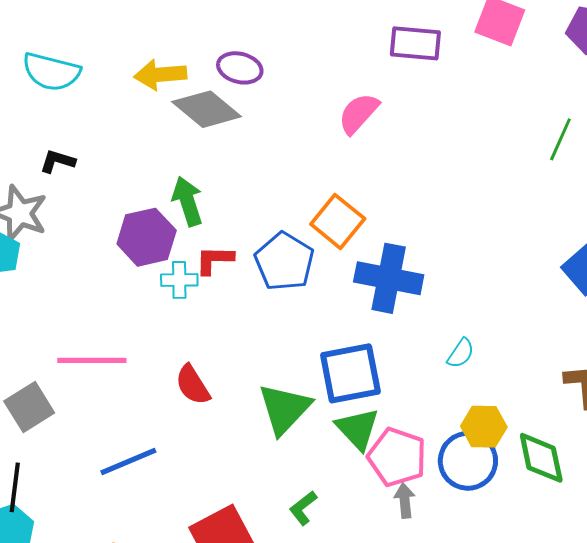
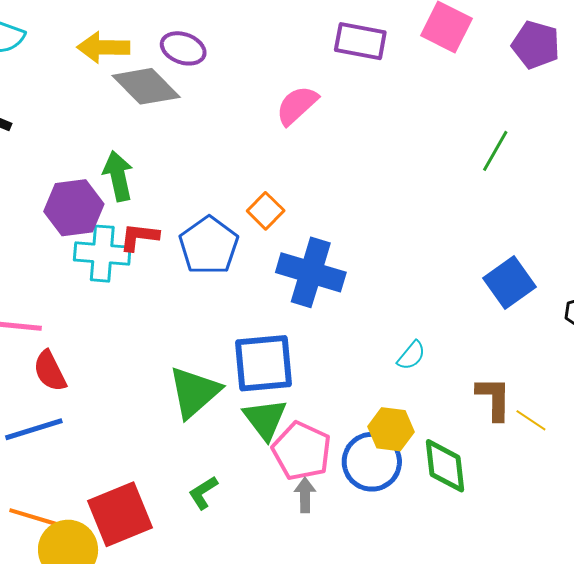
orange square: (338, 221) -> (266, 211), size x0.7
cyan cross: (179, 280) -> (102, 254), size x1.5
cyan semicircle: (461, 353) -> (411, 355), moved
red semicircle: (193, 385) -> (50, 371), moved

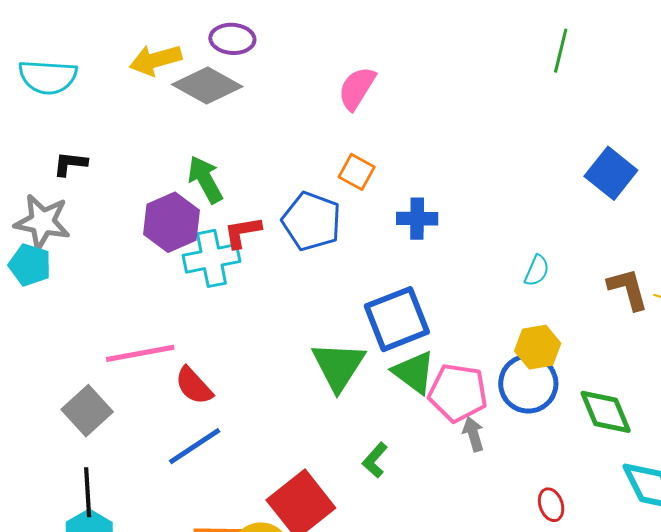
pink semicircle: (297, 105) -> (357, 88), moved
blue cross: (311, 272) -> (417, 219), size x0.6
green diamond: (445, 466) -> (606, 412), moved

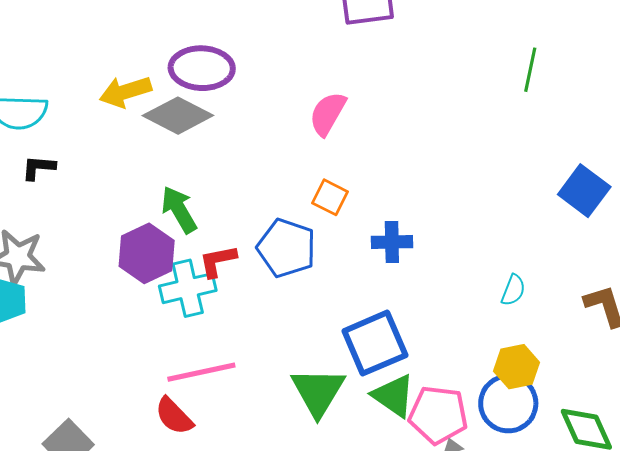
purple ellipse: (232, 39) -> (202, 68), size x1.4
black L-shape: (70, 164) -> (39, 168), moved
pink line: (140, 353) -> (201, 372), moved

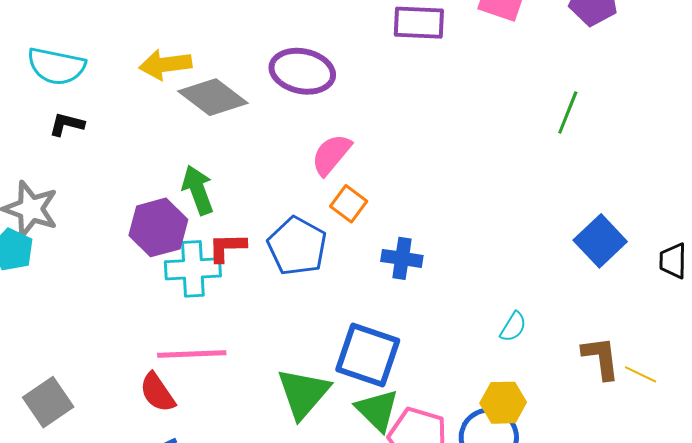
purple ellipse: (202, 68) -> (302, 71), moved
pink semicircle: (328, 114) -> (331, 155), moved
blue square: (375, 343) -> (368, 355), turned 32

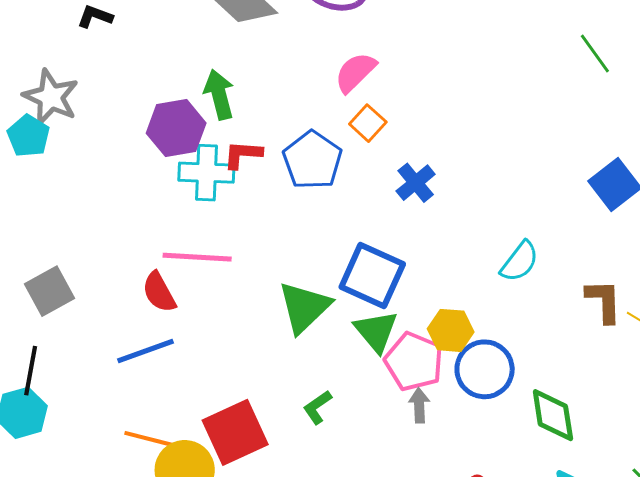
green line: (568, 112) -> (595, 54), turned -63
blue cross: (402, 258) -> (416, 183), turned 36
cyan semicircle: (513, 327) -> (520, 262), size x1.4
yellow hexagon: (503, 403) -> (451, 330), moved

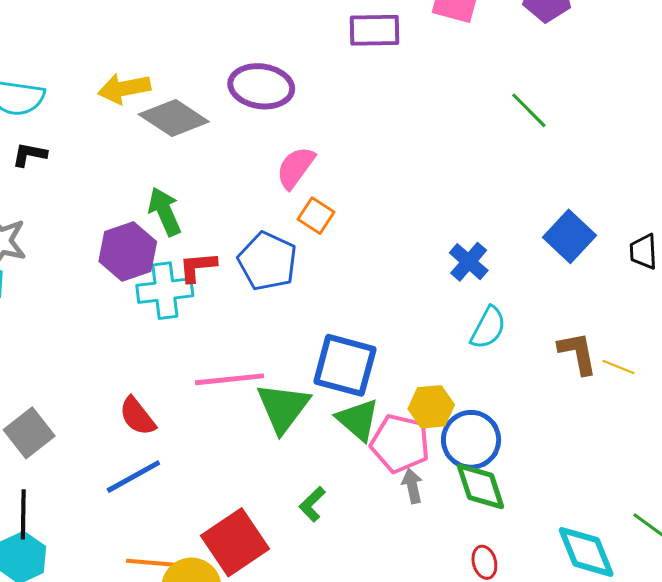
blue cross: (416, 183) -> (469, 262), moved
pink line: (197, 257) -> (230, 379), moved
green diamond: (553, 415) -> (480, 486), moved

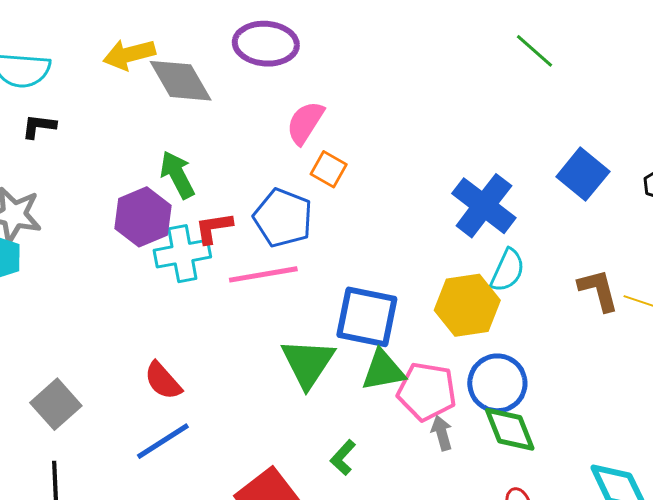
gray diamond: (174, 118) -> (181, 81), turned 30
blue cross: (469, 262) -> (484, 206), size x1.6
pink line: (230, 379) -> (263, 274), moved
yellow hexagon: (431, 407) -> (467, 305), moved, size x1.4
green triangle: (358, 420) -> (383, 370), turned -48

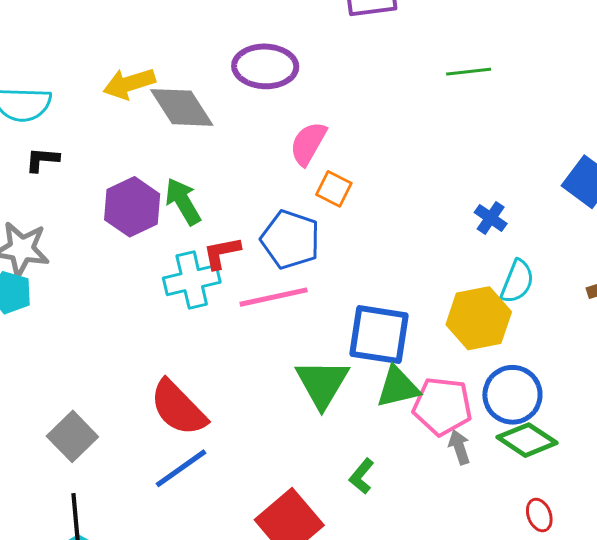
green line: (534, 51) -> (469, 72), moved, turned -45
blue cross: (484, 206) -> (491, 218), size x0.5
purple hexagon: (143, 217) -> (132, 207), moved
red semicircle: (163, 381) -> (178, 408), size x1.5
green diamond: (510, 429) -> (527, 440), turned -32

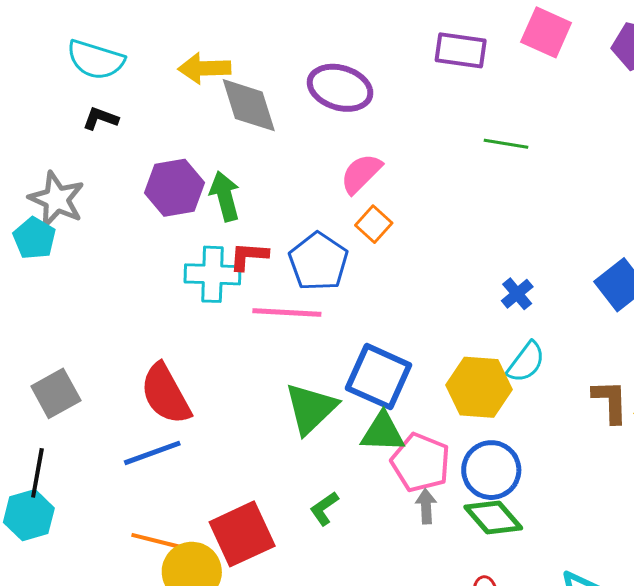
green line: (469, 72) -> (506, 144), moved

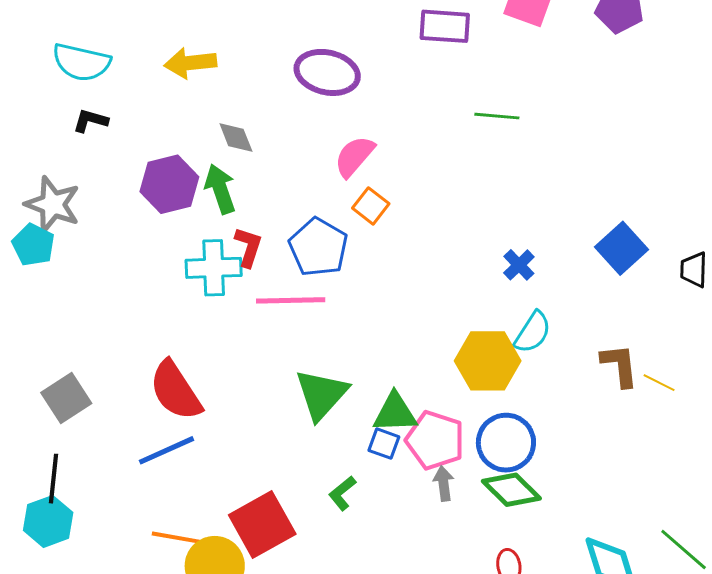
gray diamond: (249, 105) -> (236, 137), moved, size x0.6
red L-shape: (249, 256) -> (248, 247), turned 108
blue square: (379, 377) -> (384, 444), moved, size x0.5

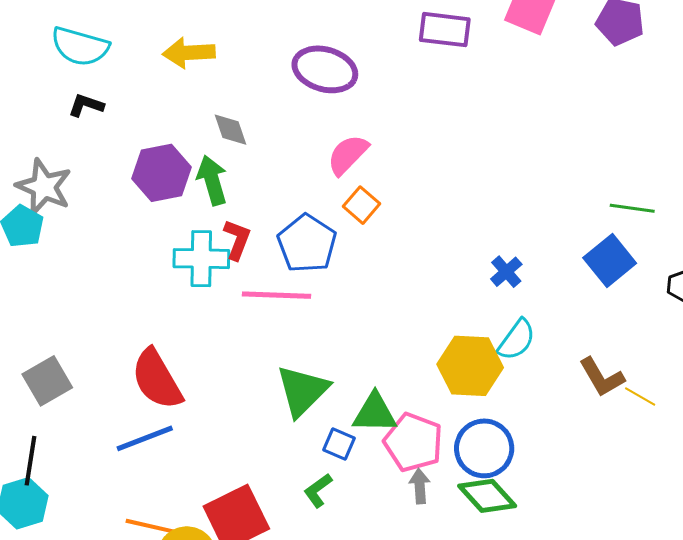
green line: (497, 116) -> (632, 208), moved
brown L-shape: (620, 365) -> (602, 377), turned 153
blue square: (384, 444) -> (339, 444), moved

